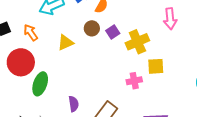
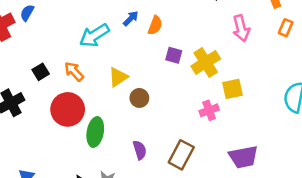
brown circle: (92, 28) -> (139, 98), moved
purple square: (113, 32) -> (174, 55), turned -32

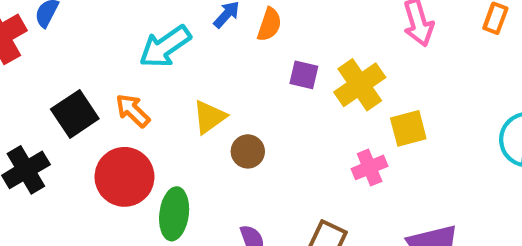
black square: (41, 72) -> (75, 114), size x1.5

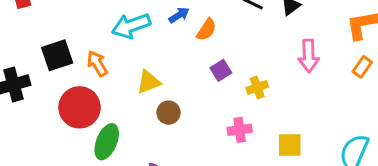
purple square: (304, 75) -> (221, 70), turned 30
yellow cross: (360, 85) -> (257, 87), size x0.6
yellow square: (408, 128) -> (290, 145), moved
pink cross: (370, 167) -> (240, 130), moved

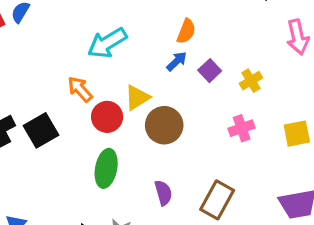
blue arrow: (179, 15) -> (177, 61), moved
black square: (57, 55) -> (41, 130), moved
red circle: (80, 107) -> (107, 117), moved, size x0.7
brown circle: (168, 113) -> (164, 125), size x1.5

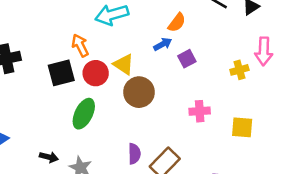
yellow cross: (251, 81) -> (239, 70), moved
yellow triangle: (137, 98) -> (124, 64), turned 50
black square: (41, 130) -> (61, 73), moved
purple semicircle: (163, 193) -> (134, 154), moved

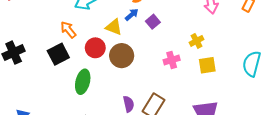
yellow triangle: (124, 64) -> (114, 27), moved
yellow cross: (239, 70) -> (196, 41), moved
red circle: (96, 73) -> (95, 48), moved

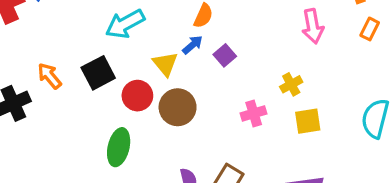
yellow triangle: (114, 27) -> (165, 64), turned 30
orange arrow: (68, 30) -> (49, 76), moved
black square: (58, 54) -> (98, 73), moved

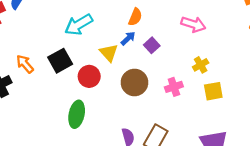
pink arrow: (313, 26) -> (193, 24), moved, turned -60
brown circle: (178, 107) -> (134, 82), moved

